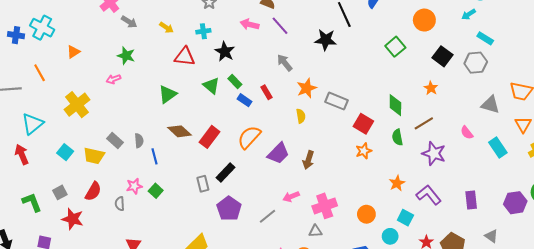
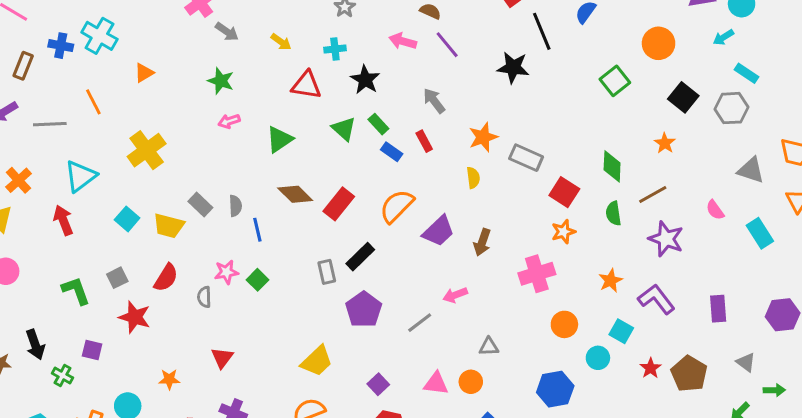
gray arrow: (285, 63) -> (434, 101), moved
pink arrow: (113, 79) -> (229, 121), moved
pink cross: (325, 206) -> (537, 274), moved

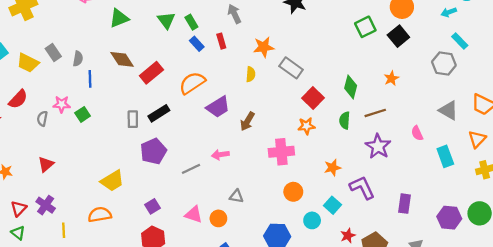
black square: (683, 97) -> (398, 36), moved

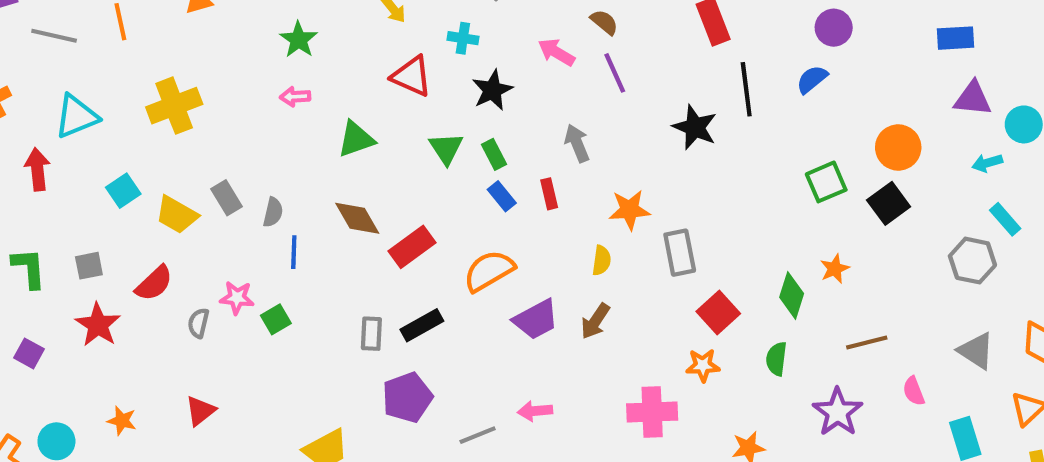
gray rectangle: (291, 68) -> (680, 253), turned 40
orange star: (391, 78) -> (835, 269), moved
brown line: (375, 113) -> (867, 342), moved
brown arrow: (247, 121) -> (595, 321), moved

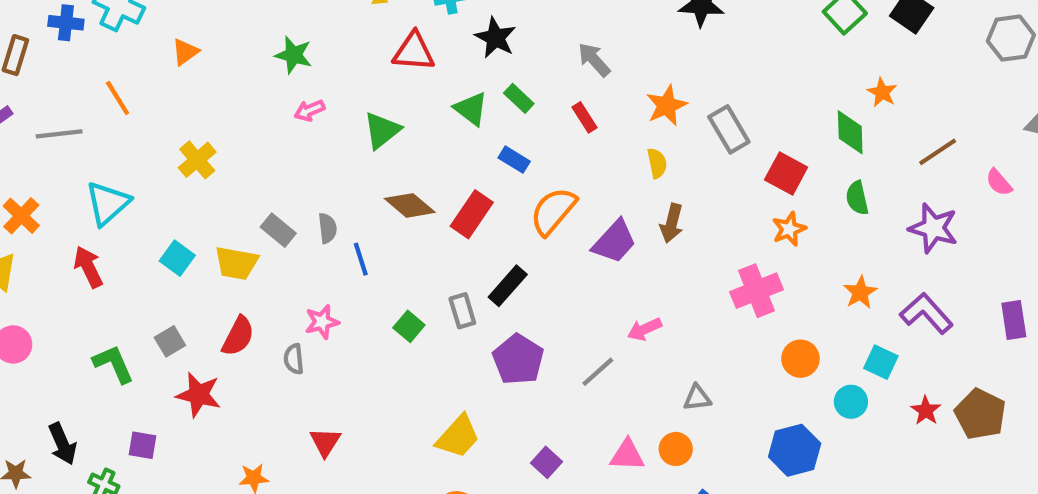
yellow cross: (174, 106) -> (197, 160), size x0.7
blue rectangle: (502, 196) -> (514, 160), moved
green square: (276, 319) -> (409, 326), moved

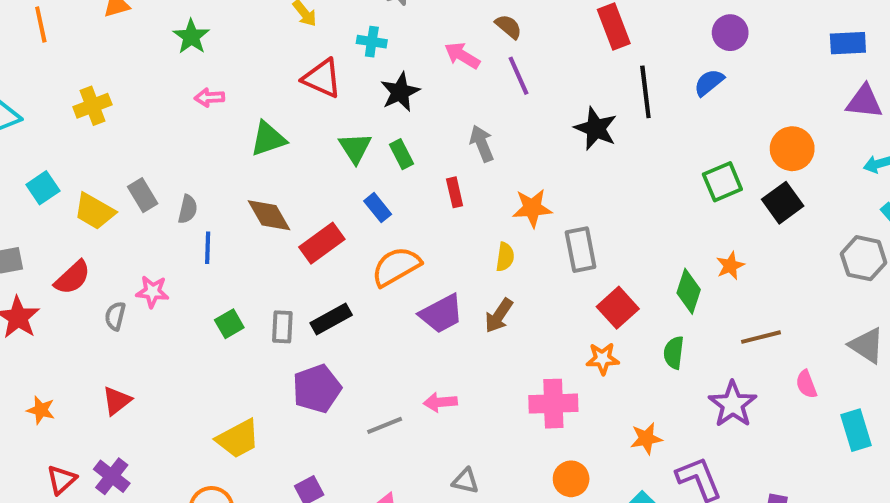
green star: (294, 55) -> (191, 37), moved

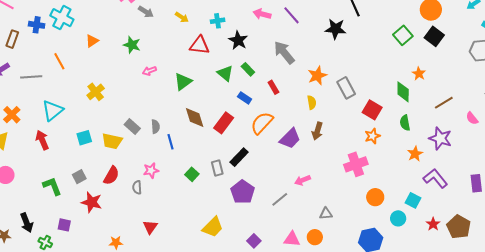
gray arrow: (482, 143) -> (284, 53), size x1.4
cyan square: (43, 188) -> (84, 138), turned 35
red rectangle: (455, 192) -> (273, 87), moved
brown diamond: (269, 215) -> (195, 117), turned 30
orange star: (646, 438) -> (415, 154), moved

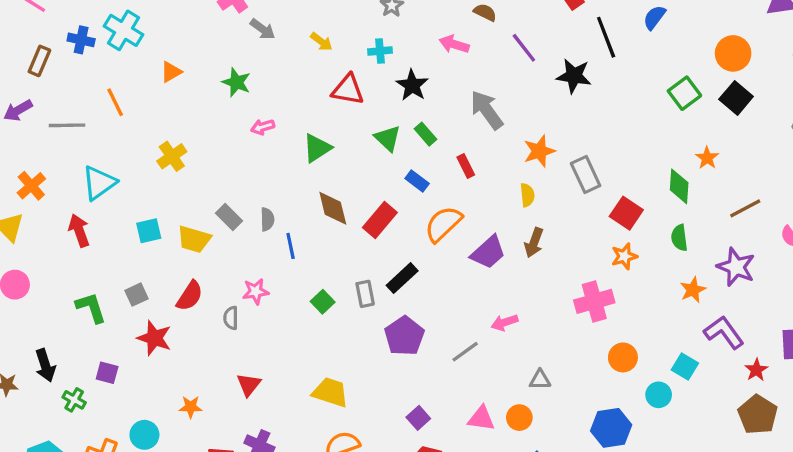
purple line: (291, 15) -> (524, 48), moved
red star: (433, 224) -> (756, 370), moved
yellow trapezoid: (213, 227) -> (330, 392), moved, turned -120

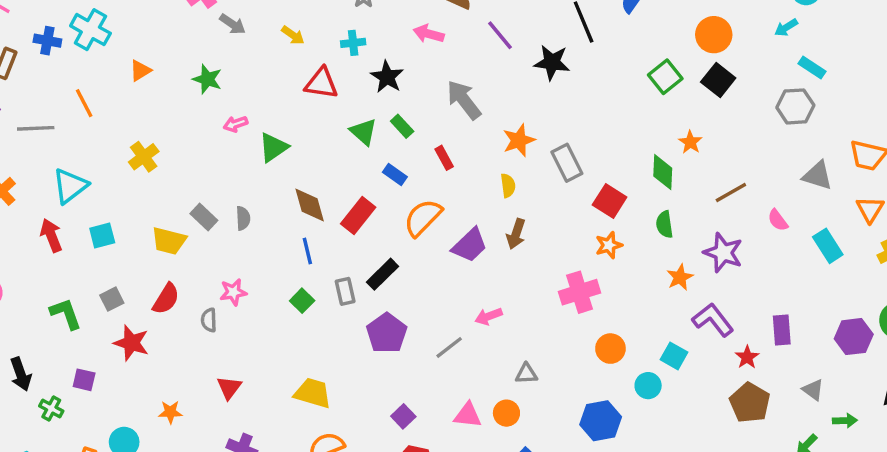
green triangle: (317, 148) -> (273, 147), moved
cyan square: (149, 231) -> (102, 235), moved
blue line: (291, 246) -> (307, 251), moved

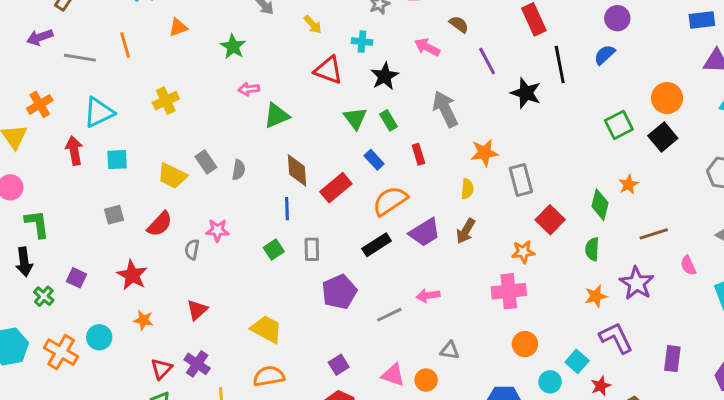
orange star: (609, 245) -> (523, 252), moved
black rectangle: (383, 274) -> (377, 245), moved
green L-shape: (66, 314) -> (37, 224), moved
red star: (131, 343) -> (132, 275), moved
red star: (747, 357) -> (601, 386), moved

